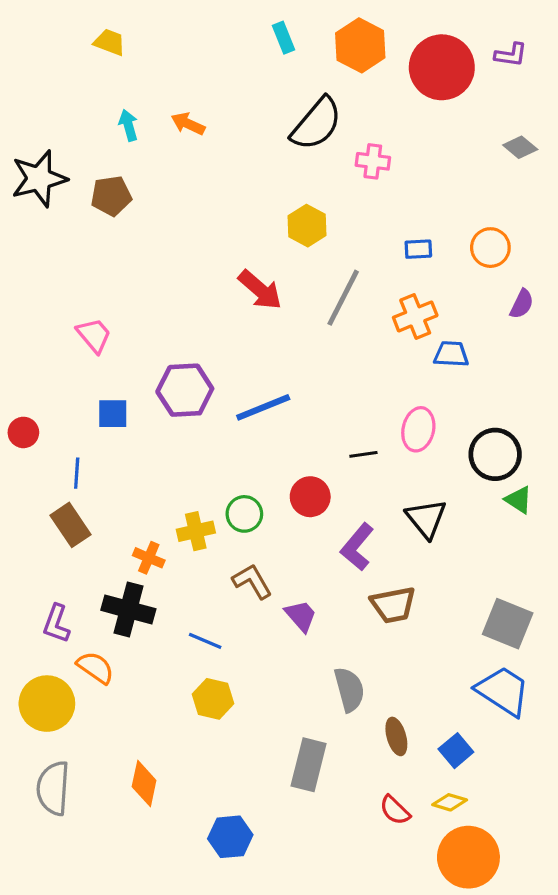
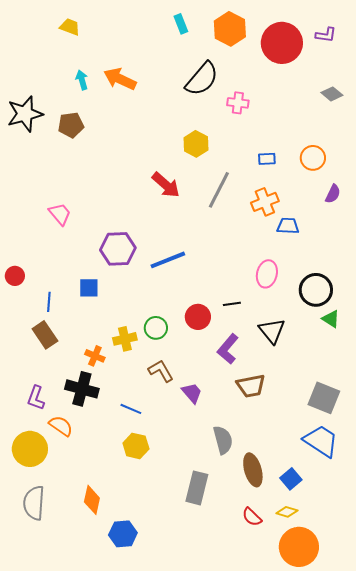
orange arrow: (188, 124) -> (120, 79), size x1.5
blue square: (113, 414) -> (89, 288), moved
black line: (363, 454) -> (232, 304), moved
brown ellipse: (396, 736) -> (253, 470), size x1.4
blue hexagon: (230, 837) -> (123, 534), moved

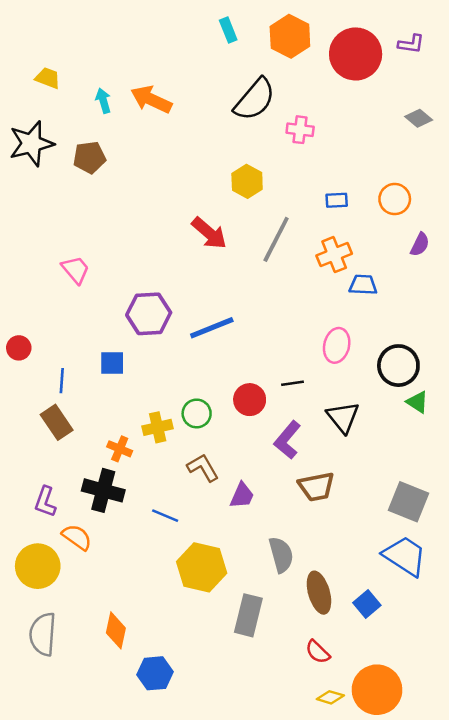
yellow trapezoid: (70, 27) -> (48, 78), moved
purple trapezoid: (192, 393) -> (242, 495), turned 65
yellow hexagon: (136, 446) -> (202, 567), moved, size x1.5
yellow diamond: (287, 512) -> (330, 697), moved

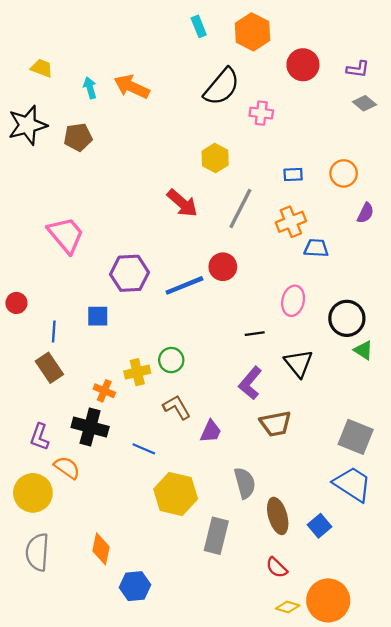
purple L-shape: (411, 44) -> (358, 69), moved
red circle: (356, 54) -> (303, 65), moved, size x0.7
pink trapezoid: (76, 270) -> (66, 235), size x1.5
red circle: (250, 400) -> (223, 267), moved

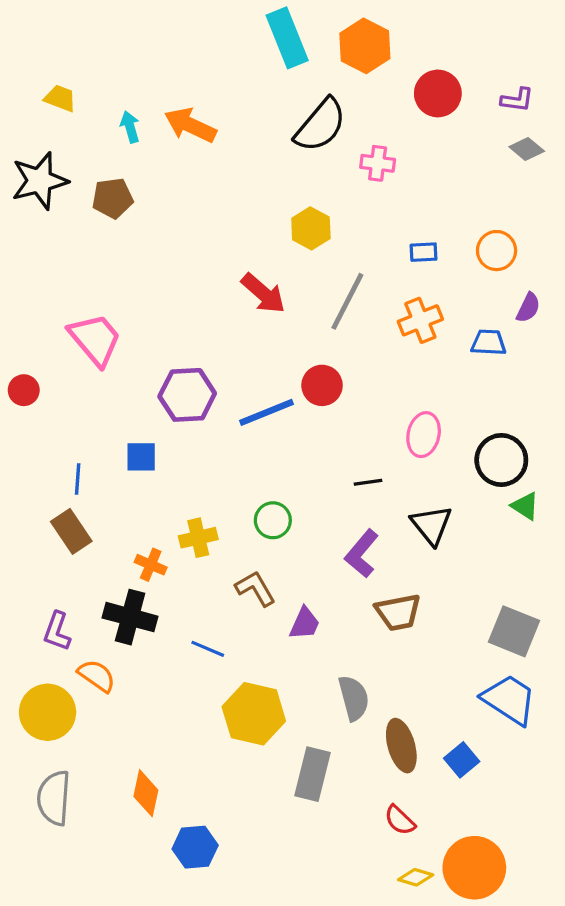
cyan rectangle: (199, 26) -> (287, 38), size x1.8
blue trapezoid: (316, 248) -> (489, 343), moved
red circle: (16, 303) -> (24, 390), moved
green circle: (171, 360) -> (273, 520), moved

